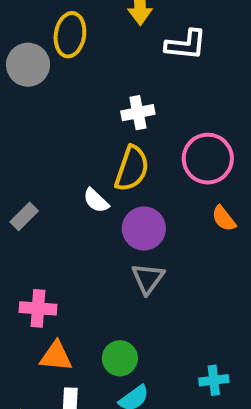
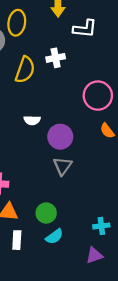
white cross: (138, 113) -> (56, 58), moved
yellow semicircle: (132, 169) -> (25, 70), moved
white semicircle: (96, 201) -> (32, 120), turned -42

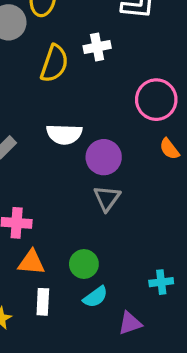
white semicircle: (32, 120) -> (64, 134), size x1.5
purple triangle: (94, 255) -> (130, 323), moved

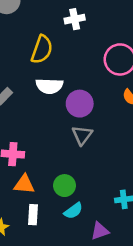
yellow semicircle: (54, 63) -> (42, 49), moved

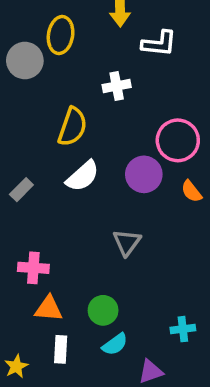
white semicircle: (49, 86) -> (83, 176), turned -44
purple circle: (80, 104) -> (144, 174), moved

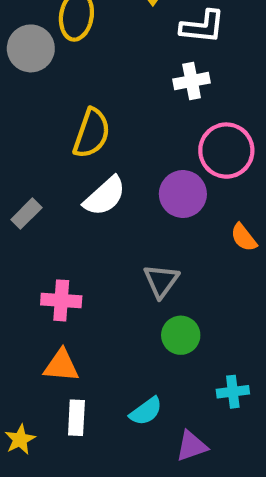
white cross: (117, 86) -> (192, 81), moved
orange semicircle: (191, 191) -> (244, 237), moved
pink cross: (33, 268) -> (61, 300), moved
green circle: (103, 310) -> (181, 335), moved

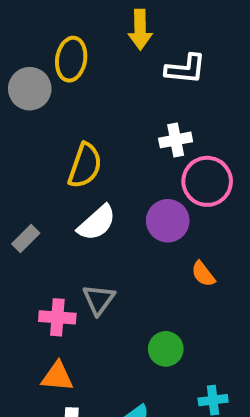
white cross: (192, 81) -> (176, 140), moved
orange semicircle: (244, 237) -> (203, 274), moved
gray triangle: (161, 281) -> (99, 300), moved

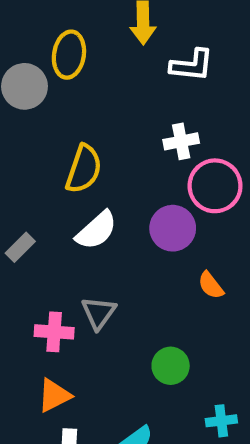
orange triangle: (57, 376) -> (54, 395), turned -32

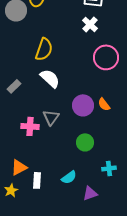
white cross: (181, 141) -> (90, 24), moved, turned -35
purple circle: (173, 228) -> (83, 105), moved
white semicircle: (96, 230) -> (50, 78), turned -95
orange triangle: (54, 395) -> (19, 167), moved

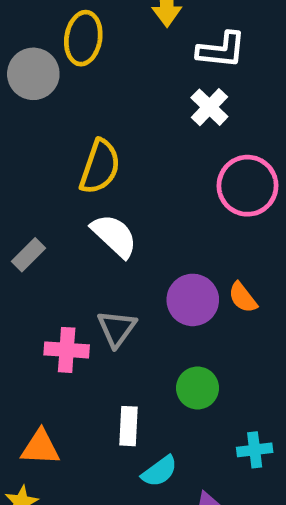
orange triangle: (19, 167) -> (40, 447), turned 30
white rectangle: (37, 180) -> (129, 426), moved

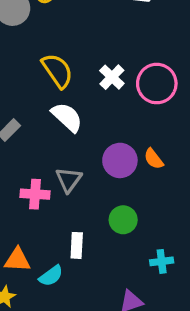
white cross: (209, 107) -> (112, 77), moved
yellow semicircle: (100, 167) -> (57, 71), turned -54
cyan semicircle: (159, 471) -> (51, 276), moved

